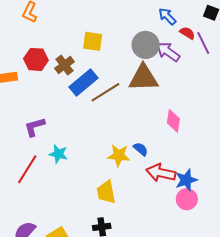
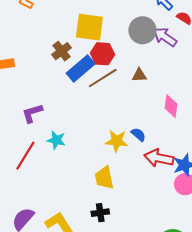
yellow square: (93, 41) -> (89, 27), size x1.4
red hexagon: (36, 59) -> (102, 54), moved
brown triangle: (143, 78) -> (139, 75), moved, size x0.5

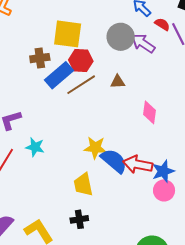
brown cross: (62, 51) -> (40, 58), turned 30
blue semicircle: (138, 135) -> (114, 161), moved, size x1.8

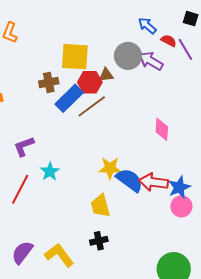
brown triangle: (118, 82) -> (106, 75), moved
cyan star: (35, 147) -> (50, 172), turned 30

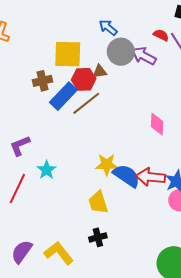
blue arrow: (147, 26) -> (108, 28), moved

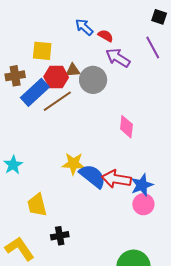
red semicircle: (161, 35) -> (106, 36), moved
gray circle: (121, 52) -> (93, 80), moved
yellow square: (68, 54) -> (42, 51), size x0.7
yellow trapezoid: (98, 202) -> (37, 205), moved

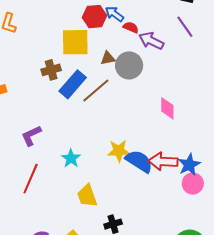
red semicircle: (106, 36) -> (131, 27), moved
yellow square: (42, 51) -> (75, 42), size x1.4
red hexagon: (56, 77) -> (94, 17), moved
cyan star: (13, 165) -> (71, 158), moved

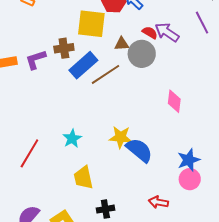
red semicircle: (131, 27) -> (150, 33), moved
purple L-shape: (31, 136) -> (36, 60), moved
red arrow: (163, 161) -> (158, 202), moved, size x0.7

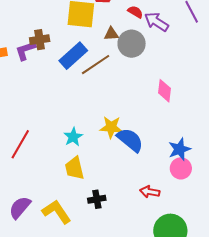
red semicircle: (150, 33) -> (135, 12), moved
brown cross: (64, 48) -> (40, 40), moved
cyan star: (72, 138) -> (73, 137), moved

